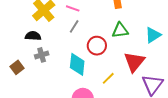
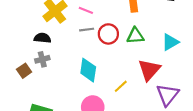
gray line: (74, 26) -> (87, 30), turned 48
red circle: (97, 46) -> (108, 34), moved
gray cross: (42, 55) -> (42, 59), moved

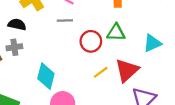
red circle: (108, 34) -> (91, 41), moved
cyan diamond: (88, 70) -> (46, 76), moved
yellow line: (121, 86) -> (101, 72), moved

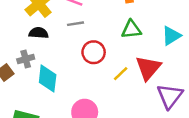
black semicircle: (17, 24) -> (39, 33), moved
red circle: (91, 41) -> (94, 52), moved
cyan diamond: (46, 76) -> (48, 79), moved

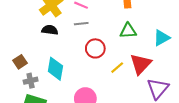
gray cross: (26, 59) -> (31, 81), moved

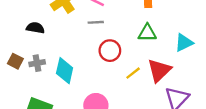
black semicircle: (50, 30) -> (35, 28), moved
brown square: (20, 62) -> (15, 61), moved, turned -32
gray cross: (31, 81) -> (37, 63), moved

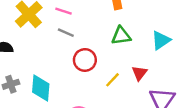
gray line: (96, 22) -> (66, 33), turned 35
red triangle: (159, 70) -> (139, 73), size x0.6

